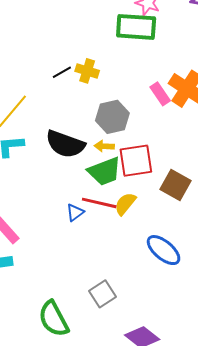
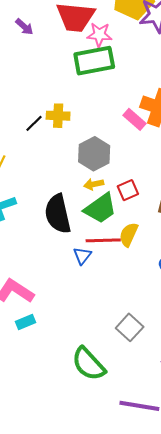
black semicircle: (65, 144) -> (58, 214), moved, turned 72
red square: (136, 161) -> (128, 190), size x0.6

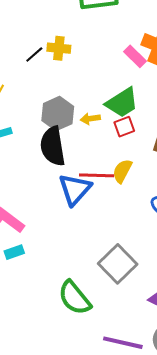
gray hexagon: (94, 154) -> (58, 114), moved
green trapezoid: (100, 208) -> (122, 103), moved
blue triangle: (82, 256) -> (75, 189), size x1.8
gray square: (130, 327) -> (118, 264), size x1.4

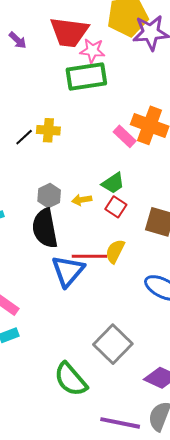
green trapezoid: (122, 103) -> (113, 183), size x0.7
gray hexagon: (58, 114) -> (49, 196), size x0.7
red square: (124, 127) -> (116, 207), turned -35

